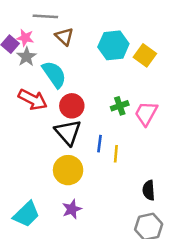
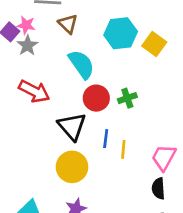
cyan semicircle: (54, 74) -> (81, 64), moved
red circle: (72, 106) -> (96, 98), moved
pink trapezoid: (146, 113) -> (164, 157), moved

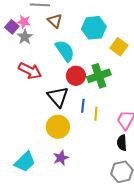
yellow square: (154, 44) -> (119, 47), moved
green cross: (127, 98) -> (99, 76), size x1.6

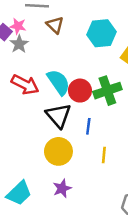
cyan semicircle: (65, 51) -> (58, 82), moved
yellow line: (96, 114) -> (104, 155), moved

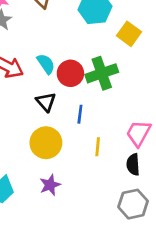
cyan semicircle: (58, 82) -> (46, 64), size x0.7
black triangle: (58, 116) -> (46, 102), size x0.7

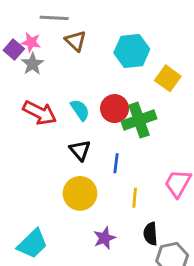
red circle: (70, 73) -> (115, 109), moved
black semicircle: (133, 165) -> (151, 234), moved
purple star: (50, 185) -> (104, 238), moved

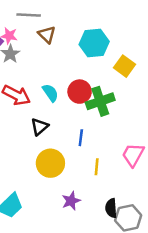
black triangle: (80, 150) -> (40, 127), moved, turned 30
black semicircle: (151, 234) -> (111, 208), moved

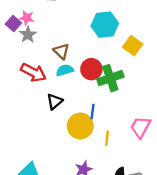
brown triangle: (47, 34) -> (61, 51), moved
cyan semicircle: (50, 93) -> (65, 70), turned -72
yellow circle: (50, 163) -> (80, 126), moved

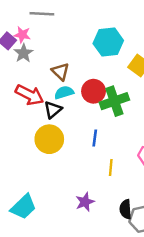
black triangle: (55, 101) -> (53, 110), moved
yellow circle: (80, 126) -> (49, 139), moved

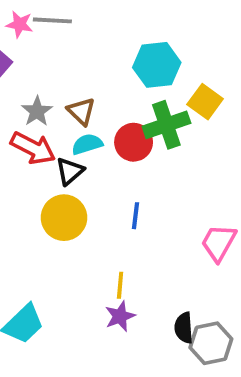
pink star: (22, 35) -> (19, 24), moved
gray star: (23, 53) -> (37, 111), moved
green cross: (114, 101) -> (166, 125), moved
yellow line: (111, 167) -> (120, 285), moved

